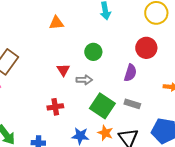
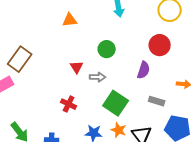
gray rectangle: (132, 104) -> (157, 101), moved
red cross: (55, 107) -> (69, 104), turned 35

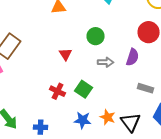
gray arrow: (98, 77) -> (106, 62), moved
green square: (116, 103) -> (84, 89), moved, size x0.7

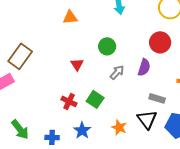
gray arrow: (106, 62) -> (117, 72), turned -49
blue star: (83, 120) -> (82, 130), moved, turned 30
black triangle: (131, 122) -> (147, 119), moved

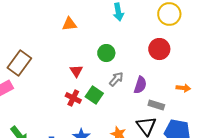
purple semicircle: (144, 67) -> (140, 85), moved
green square: (95, 99) -> (94, 95), moved
red cross: (69, 101) -> (73, 98), moved

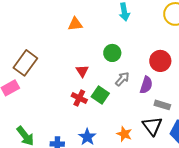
red circle: (159, 49) -> (160, 61), moved

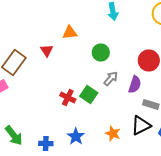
orange triangle: (75, 24) -> (70, 32), moved
red triangle: (82, 71) -> (47, 50), moved
black triangle: (152, 126) -> (141, 125), turned 40

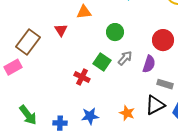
green square: (89, 94) -> (102, 62), moved
blue star: (76, 136) -> (90, 116), turned 30

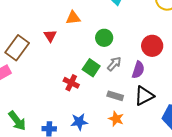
gray rectangle: (165, 84) -> (115, 96), moved
black triangle: (155, 105) -> (144, 96), moved

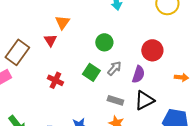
orange triangle: (73, 18) -> (62, 22), moved, turned -49
red cross: (71, 83) -> (55, 80), moved

